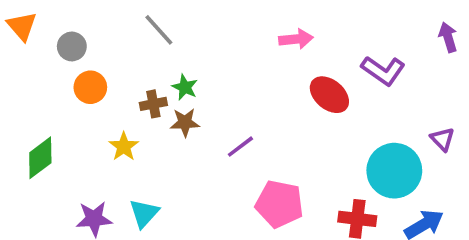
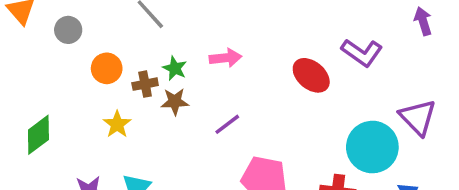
pink arrow: (296, 39) -> (226, 58), moved
orange circle: (90, 87) -> (107, 68), moved
purple triangle: (442, 139) -> (418, 117), size x1.6

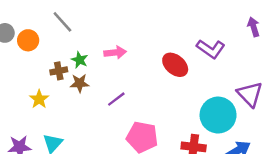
orange circle: (107, 68) -> (28, 40), moved

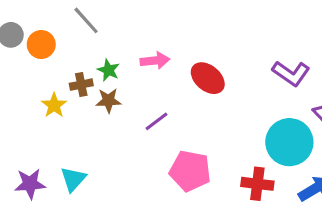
purple L-shape: (211, 49) -> (291, 73), moved
red ellipse: (175, 65) -> (208, 78), moved
yellow star: (39, 99) -> (54, 105), moved

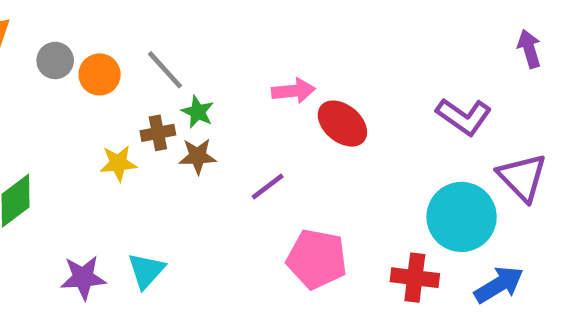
gray line: (86, 20) -> (165, 70), moved
pink arrow: (155, 60) -> (293, 91), moved
yellow star: (54, 105) -> (118, 163), turned 30

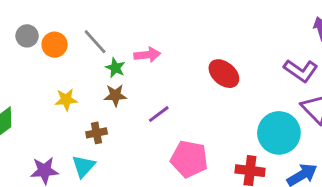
pink arrow: (293, 91) -> (147, 55), moved
purple L-shape: (464, 117) -> (301, 71), moved
red ellipse: (342, 124) -> (224, 74), moved
brown cross: (158, 133) -> (97, 133), moved

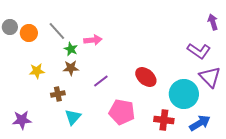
red ellipse: (224, 74) -> (146, 77), moved
cyan triangle: (83, 166) -> (73, 117), moved

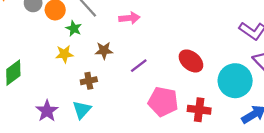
green star: (71, 49) -> (74, 28), moved
cyan triangle: (73, 117) -> (82, 110), moved
purple star: (22, 120) -> (47, 111), turned -30
red cross: (164, 120) -> (199, 110), moved

